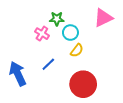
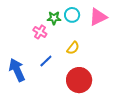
cyan circle: (70, 33) -> (72, 15), moved

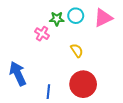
yellow semicircle: (73, 48) -> (77, 50), turned -72
blue line: (46, 61) -> (48, 92), moved, turned -40

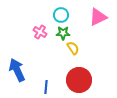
cyan circle: (76, 16) -> (61, 15), moved
green star: (57, 19) -> (63, 33), moved

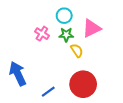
pink triangle: (98, 17) -> (92, 28), moved
blue line: (46, 87) -> (48, 92), turned 48

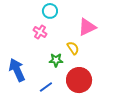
cyan circle: (64, 16) -> (50, 11), moved
green star: (66, 35) -> (56, 60), moved

